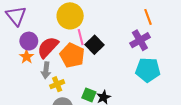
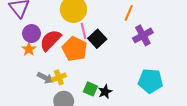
orange line: (148, 17) -> (129, 13), moved, turned 42
gray arrow: (46, 70) -> (45, 78), moved, turned -70
cyan pentagon: (148, 70) -> (150, 81), moved

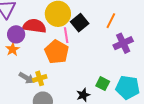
black square: (97, 39) -> (80, 23), moved
red semicircle: (50, 40) -> (34, 26), moved, turned 50
green square: (90, 89) -> (103, 84), moved

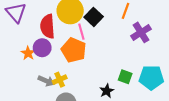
red semicircle: (34, 26) -> (48, 26), turned -95
purple circle: (16, 34) -> (42, 48), moved

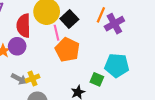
purple cross: (141, 32) -> (114, 24), moved
orange pentagon: (74, 50) -> (67, 50), moved
cyan pentagon: (151, 77) -> (117, 65), moved

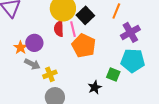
purple cross: (114, 24) -> (130, 32), moved
red semicircle: (24, 26) -> (59, 29), moved, size x0.7
gray arrow: (19, 79) -> (32, 64), moved

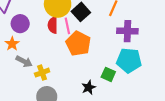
purple cross: (130, 32) -> (127, 31), turned 30
purple circle: (34, 43) -> (20, 24), moved

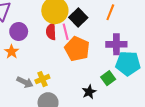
purple cross: (127, 31) -> (116, 44), moved
gray arrow: (24, 61) -> (25, 82), moved
green square: (108, 74) -> (108, 78), turned 32

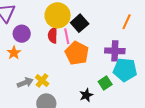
orange line: (110, 12) -> (127, 22), moved
yellow cross: (42, 79) -> (42, 80), turned -32
gray arrow: (25, 82) -> (25, 83), turned -49

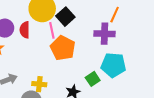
red semicircle: (53, 35) -> (25, 30), moved
purple cross: (115, 51) -> (104, 34), moved
yellow cross: (42, 80) -> (39, 84), moved, turned -32

